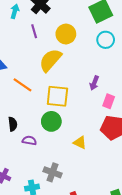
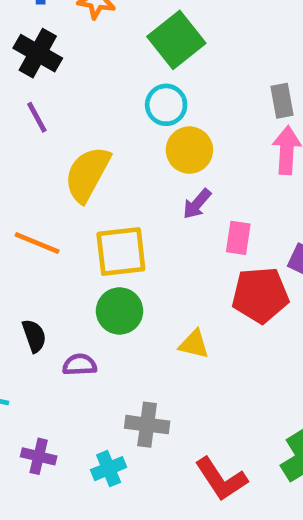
yellow circle: (66, 34) -> (189, 150), moved
cyan circle: (106, 40) -> (166, 105), moved
purple arrow: (94, 83) -> (197, 204), turned 32

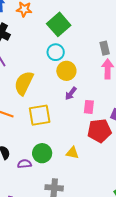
green circle: (120, 311) -> (42, 153), moved

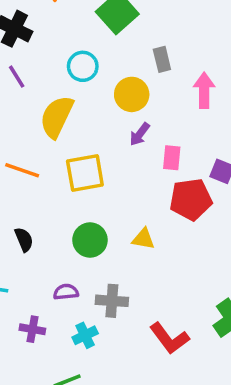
gray rectangle: (105, 48) -> (162, 59), moved
cyan circle: (56, 52) -> (83, 66), moved
purple semicircle: (24, 164) -> (66, 292), moved

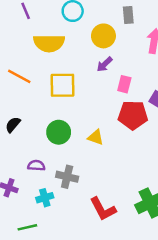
yellow semicircle: (57, 117) -> (49, 43), turned -124
black semicircle: (24, 240) -> (13, 125), turned -126

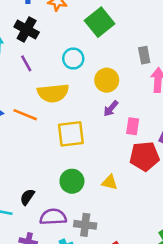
gray rectangle: (128, 15) -> (144, 55), moved
orange line: (19, 76) -> (25, 115), moved
black semicircle: (13, 125) -> (27, 197), moved
purple semicircle: (36, 165) -> (53, 217), size x1.5

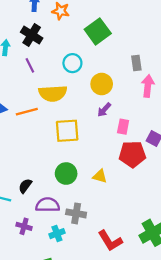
orange line: (25, 115) -> (27, 112), turned -40

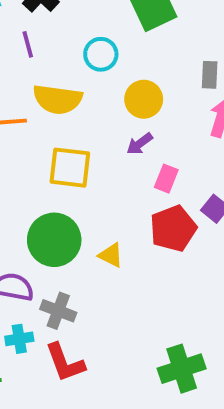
red pentagon: (132, 154) -> (173, 228), turned -30
green circle: (66, 174) -> (54, 240), size x1.4
red L-shape: (110, 241) -> (65, 363), moved

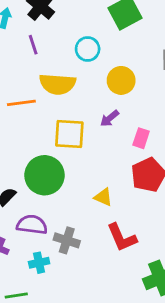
purple arrow: (140, 144) -> (109, 118), moved
green circle: (54, 240) -> (45, 175), moved
red L-shape: (65, 363) -> (122, 238), moved

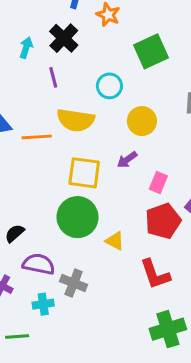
green circle: (45, 175) -> (78, 217), moved
red L-shape: (122, 238) -> (155, 274), moved

